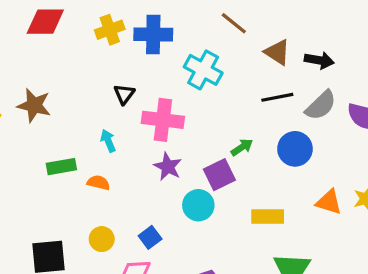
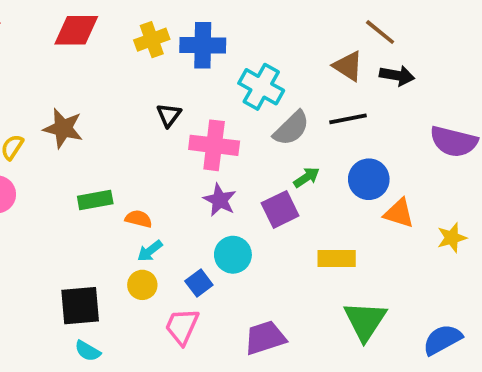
brown line: (234, 23) -> (380, 32), moved
gray semicircle: (321, 105) -> (291, 128), moved
cyan arrow: (108, 141) -> (150, 251), moved, turned -105
orange triangle: (329, 202) -> (399, 213), moved
cyan circle: (198, 205) -> (233, 255), moved

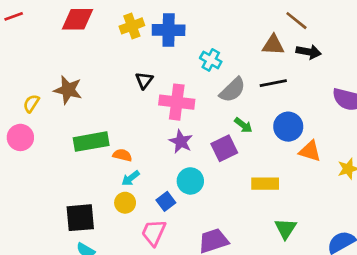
brown triangle: (348, 66) -> (273, 45), turned -30
cyan cross: (261, 87) -> (211, 60), size x0.7
green arrow: (306, 177) -> (243, 125), turned 72
green rectangle: (95, 200) -> (91, 142), size x1.4
green triangle: (365, 321) -> (286, 229), size x0.7

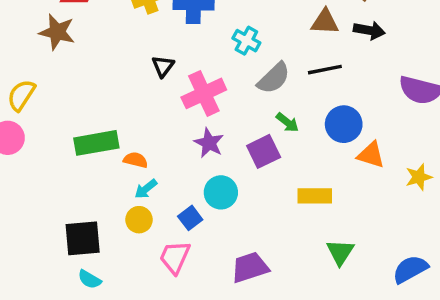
brown star: (68, 90) -> (57, 32), moved
pink cross: (177, 102) -> (204, 93), turned -32
yellow semicircle: (31, 103) -> (21, 95), size x1.4

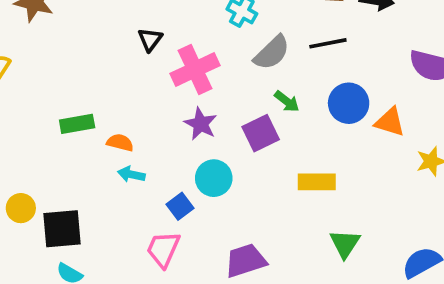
green rectangle: (96, 143) -> (77, 124), size x0.7
orange triangle: (371, 155) -> (390, 122), moved
cyan arrow: (146, 189) -> (131, 174), turned 50
yellow circle: (139, 220) -> (21, 208), moved

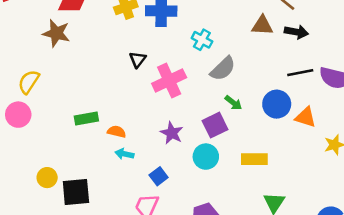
black line: (328, 43) -> (300, 73), moved
purple star: (201, 124) -> (172, 133), moved
cyan circle: (214, 178) -> (206, 157), moved

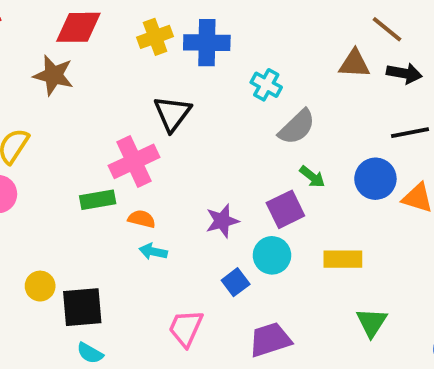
black triangle: (138, 59) -> (172, 114), size x1.5
pink cross: (169, 80) -> (134, 161), moved
purple star: (172, 133) -> (222, 221), turned 30
blue square: (159, 176) -> (236, 282), moved

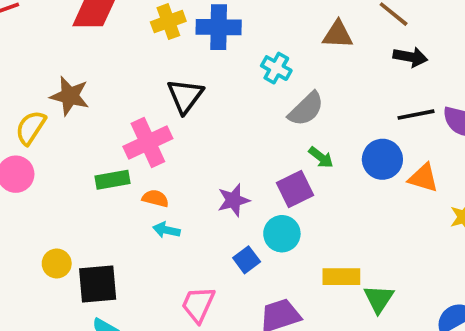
brown triangle: (354, 64) -> (338, 35), moved
brown star: (54, 75) -> (70, 96), moved
yellow rectangle: (343, 259) -> (341, 277), moved

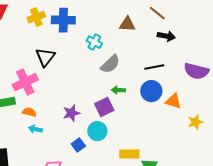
black line: (416, 115) -> (154, 67), moved
green arrow: (321, 157) -> (118, 90), turned 144

